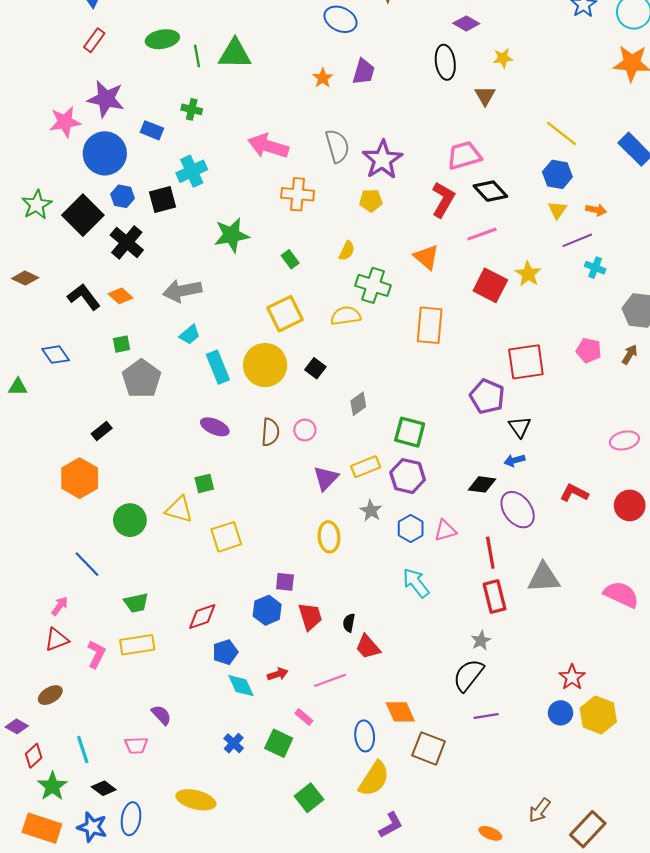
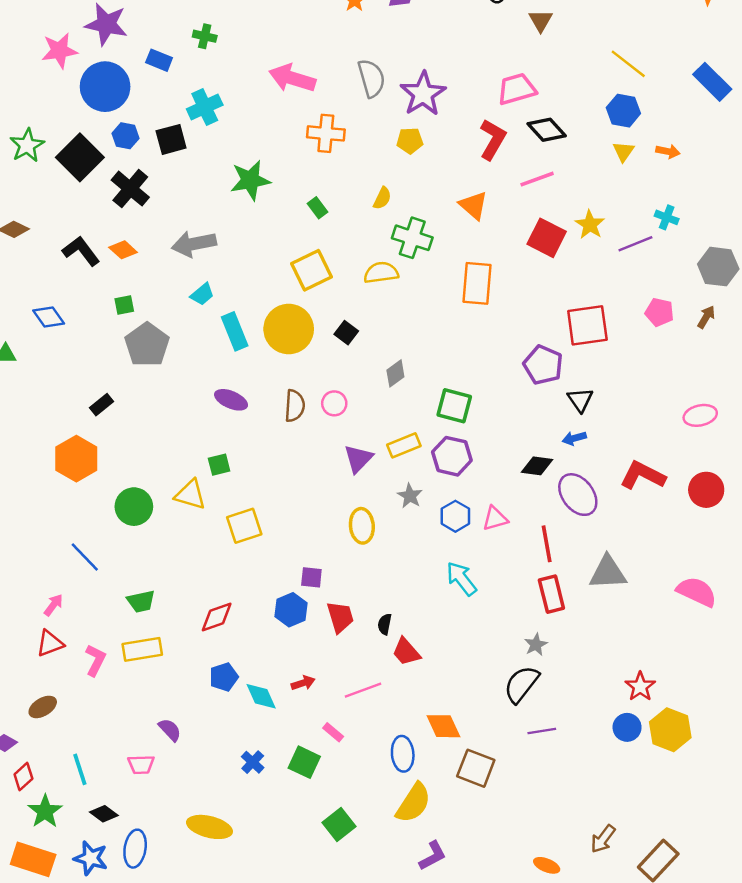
purple line: (577, 240) -> (635, 244), moved
red L-shape: (574, 493) -> (643, 475), size x1.4
blue pentagon: (225, 652) -> (224, 677), moved

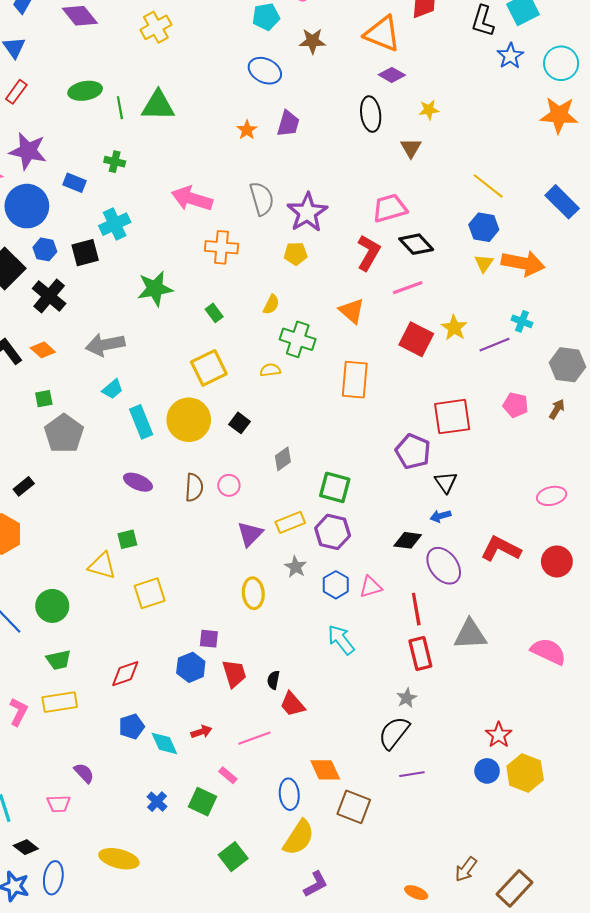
orange arrow: (668, 151) -> (523, 263), size x2.0
yellow semicircle: (381, 273) -> (270, 370), size x0.7
green circle: (134, 507) -> (52, 606), moved

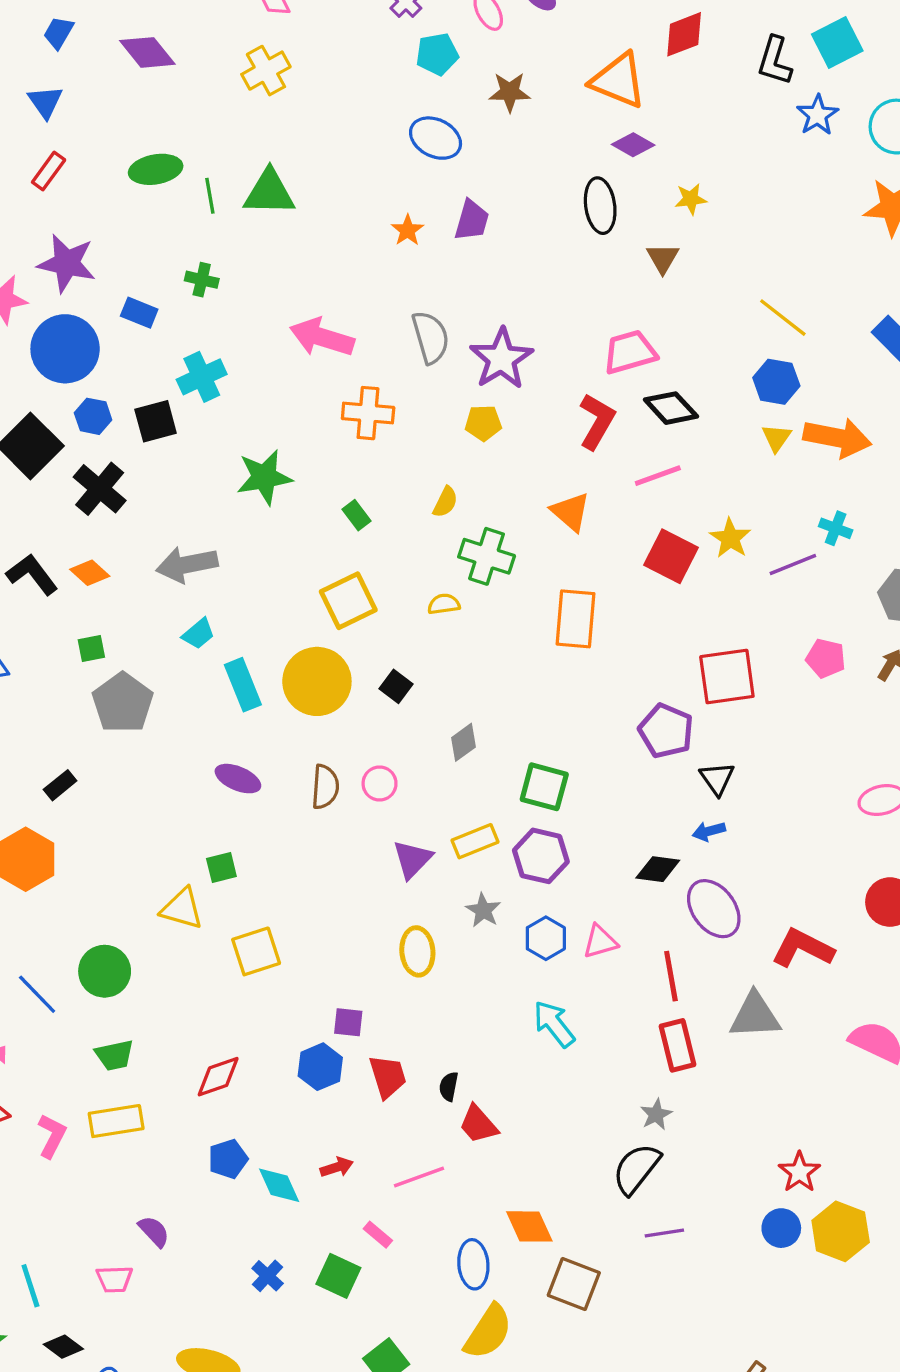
red L-shape: (501, 549) -> (803, 948), moved

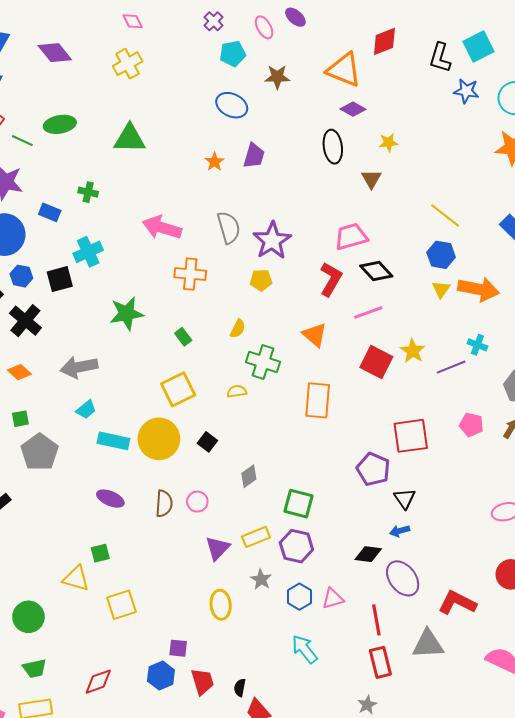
blue star: (817, 115) -> (466, 91), turned -30
green line: (210, 196) -> (22, 141), moved, turned -55
cyan rectangle: (243, 685) -> (113, 441), turned -56

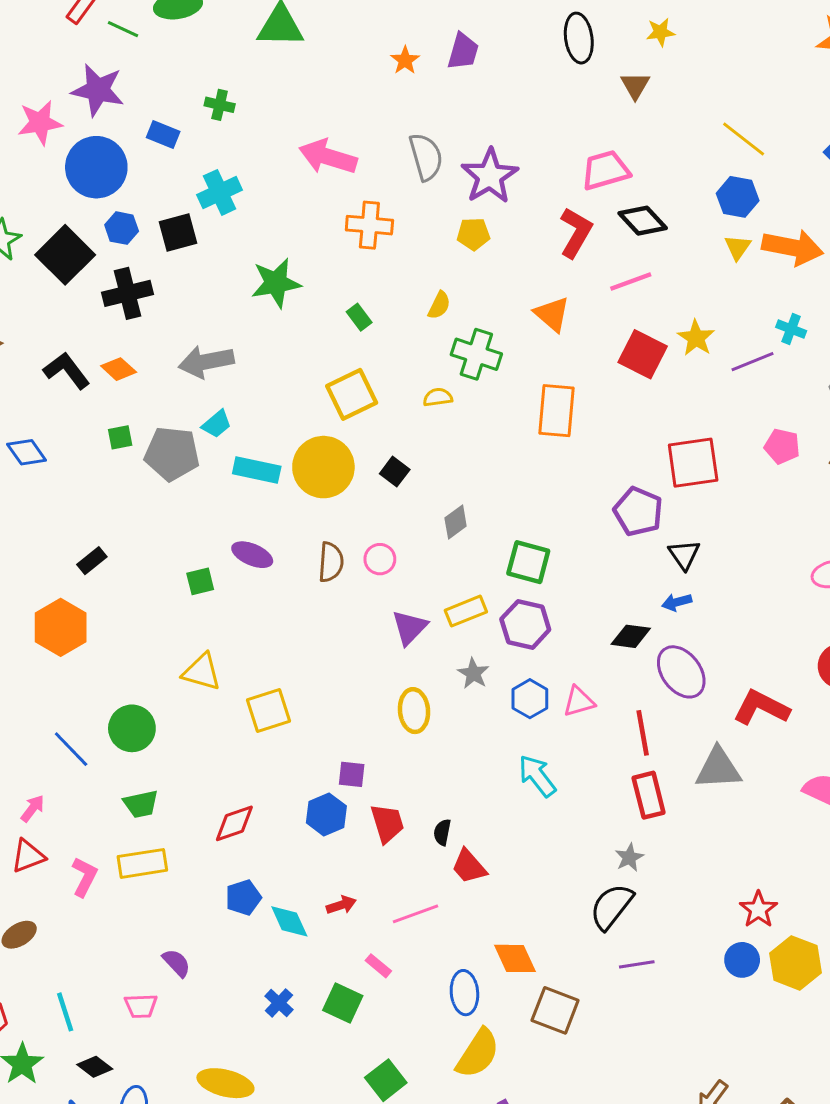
black cross: (25, 321) -> (127, 293), turned 36
gray pentagon: (40, 452) -> (172, 454), moved, turned -30
green square: (100, 553) -> (200, 581), moved

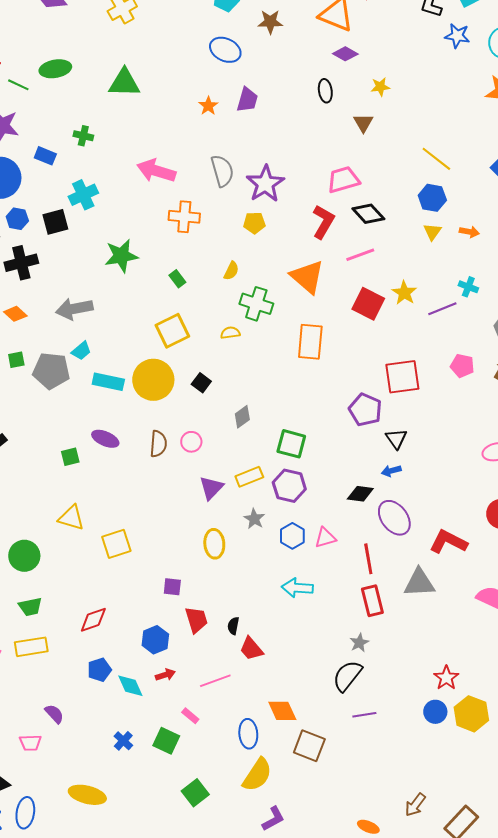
black ellipse: (579, 38) -> (325, 91), size x0.7
orange arrow: (793, 247) -> (469, 232), size x0.5
orange triangle: (552, 314) -> (307, 277), size x1.4
cyan arrow: (537, 776) -> (297, 588), turned -48
blue hexagon: (326, 814) -> (155, 640), moved

